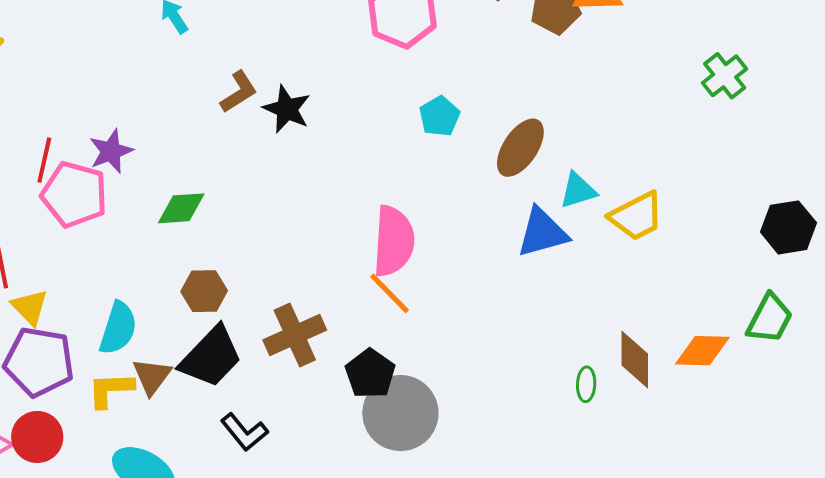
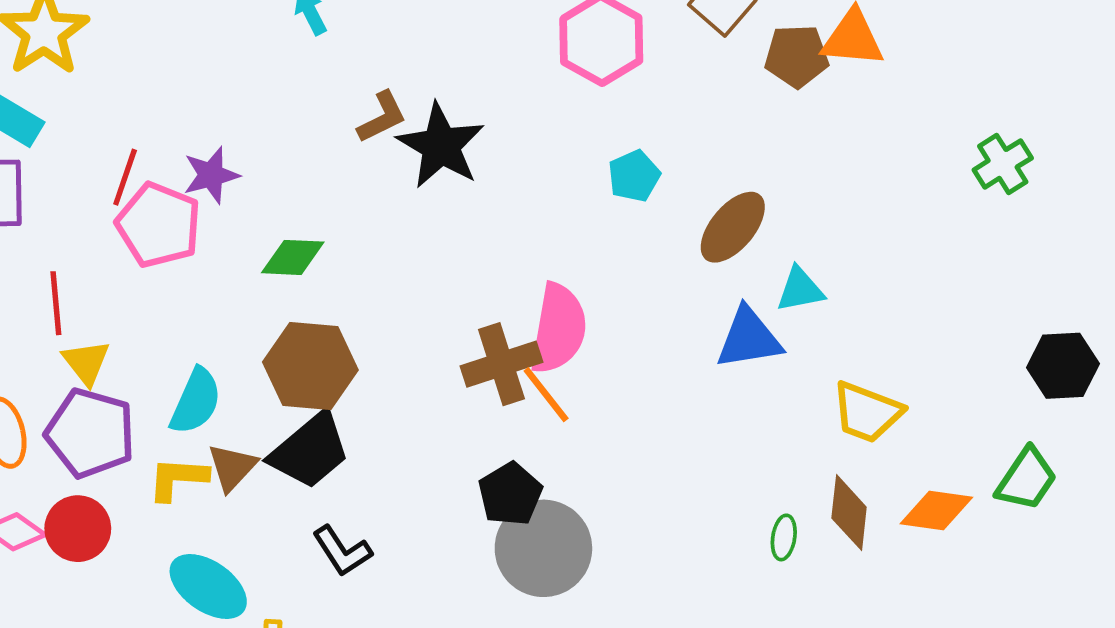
black star: (287, 109) -> (441, 146), size x1.4
yellow trapezoid: (637, 216) -> (867, 412), moved, turned 42
brown hexagon: (204, 291) -> (310, 366), size x1.6
brown cross: (295, 335) -> (501, 364), moved

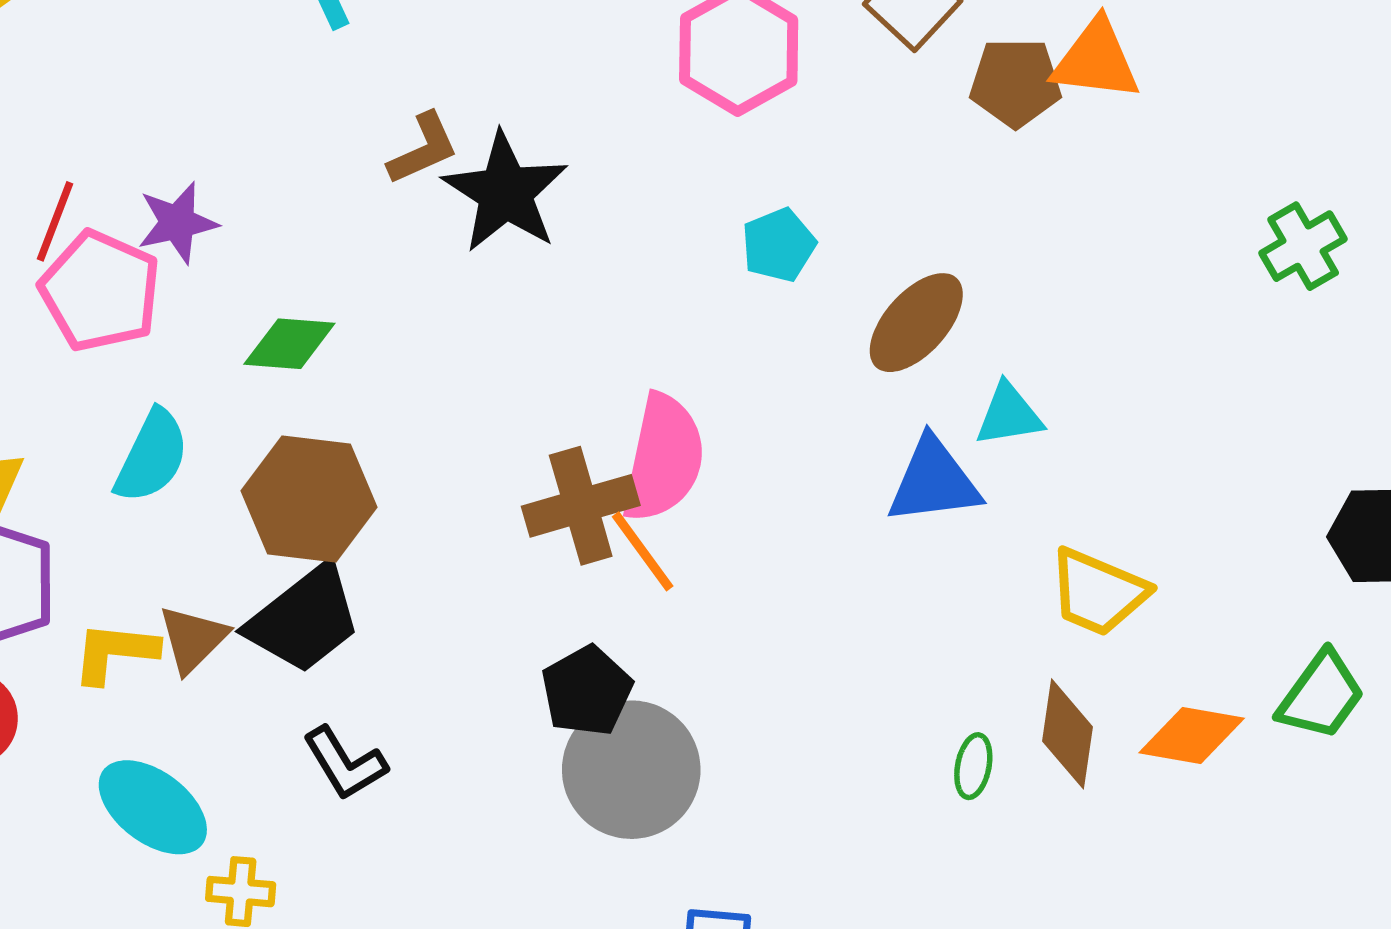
cyan semicircle: (196, 401) -> (152, 456), moved

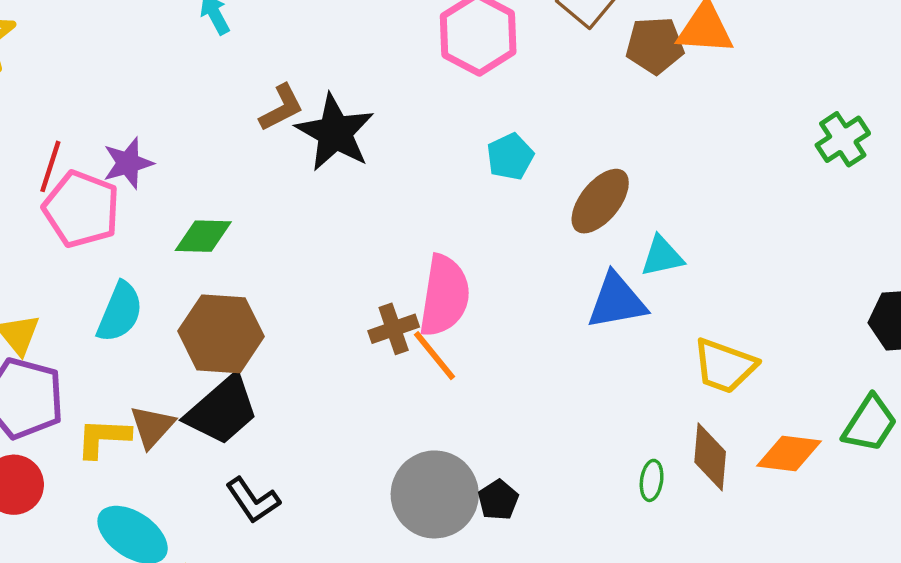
brown cross: (581, 506) -> (394, 329), size x0.7
black pentagon: (587, 691) -> (498, 500), moved, size x0.7

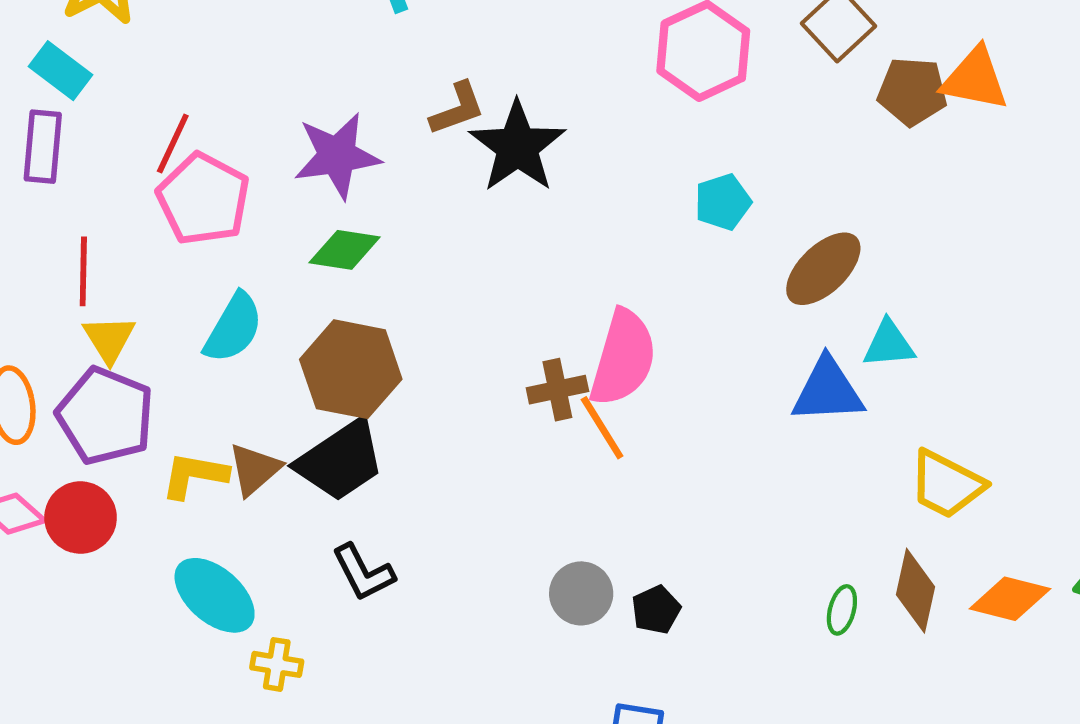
purple star: (128, 163) -> (337, 156), moved, size x1.4
gray circle: (435, 494) -> (581, 593), size x0.6

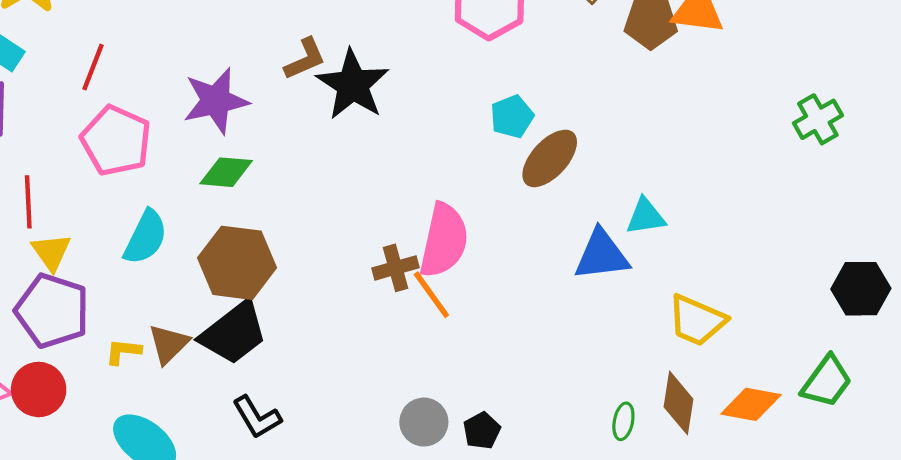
red line: (173, 143) -> (93, 67), moved
brown ellipse: (823, 269) -> (550, 158), moved
yellow L-shape: (194, 475) -> (123, 351), size x0.7

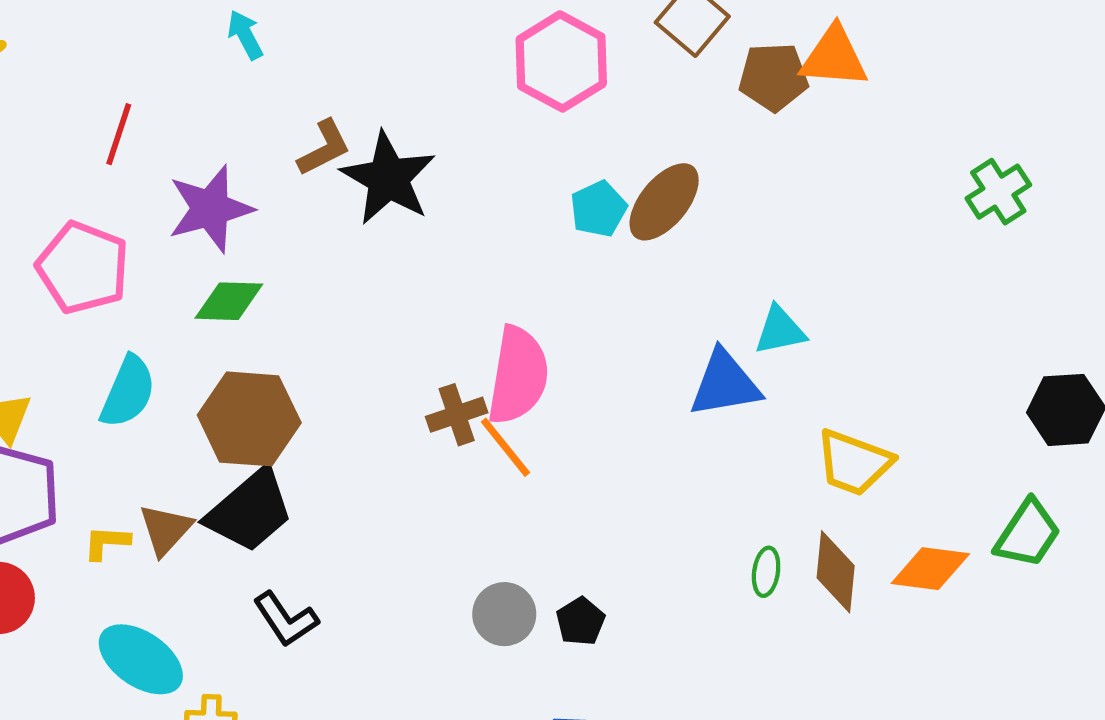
red line: (93, 67) -> (119, 134), moved
brown ellipse: (550, 158) -> (664, 202), moved
green ellipse: (623, 421) -> (766, 572), moved

